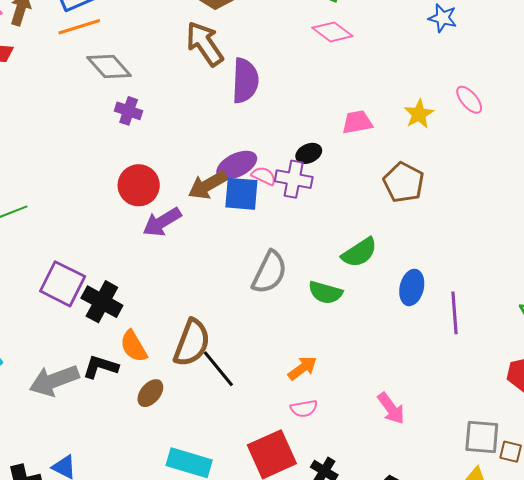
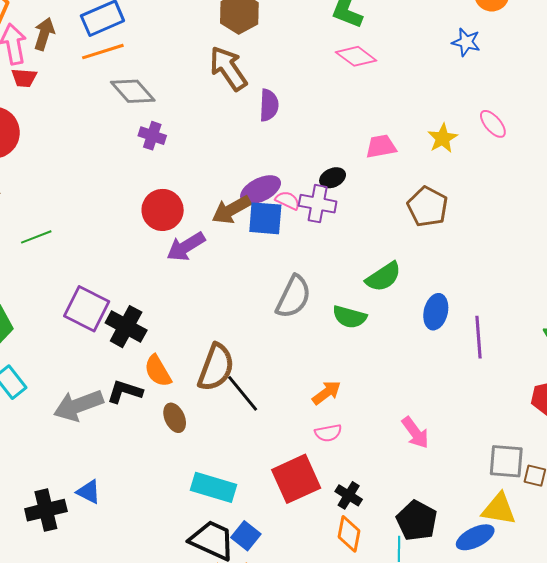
purple semicircle: (245, 81) -> (269, 105), size x0.7
brown ellipse: (150, 393) -> (175, 418), turned -64

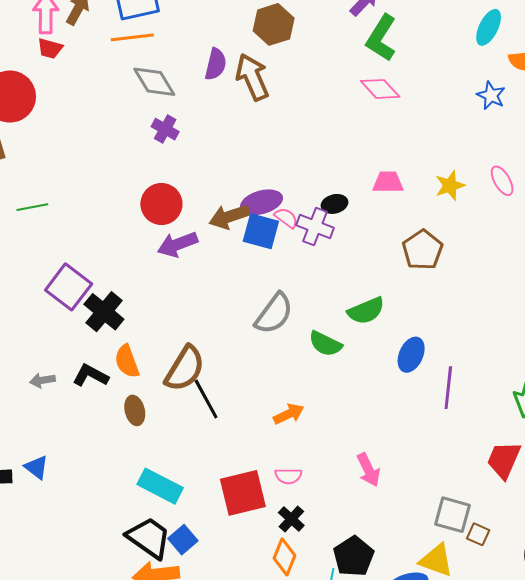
purple semicircle: (269, 105) -> (216, 64), moved
gray arrow: (78, 405) -> (42, 380), size x0.5
pink semicircle: (328, 433) -> (288, 476), moved

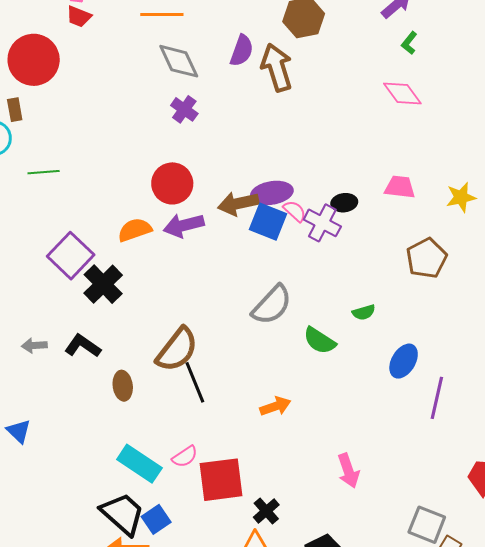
green L-shape: (381, 38) -> (409, 43), size x0.5
green semicircle: (366, 311) -> (364, 312), size x0.6
orange semicircle: (127, 361) -> (135, 230), moved, turned 84
pink semicircle: (288, 476) -> (185, 457), moved, turned -40

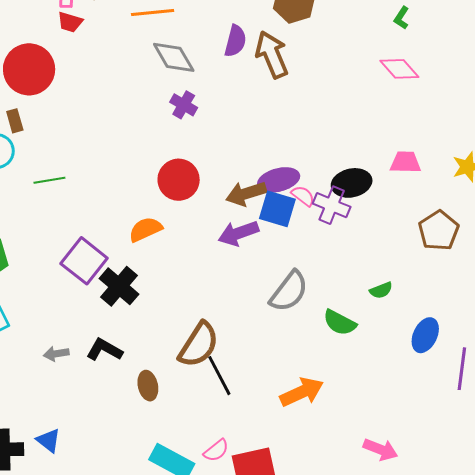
black ellipse: (344, 203) -> (352, 183), size x1.5
purple arrow: (184, 225) -> (238, 233), moved
orange arrow: (275, 406) -> (302, 392), size x1.4
pink arrow: (348, 471) -> (380, 449), turned -44

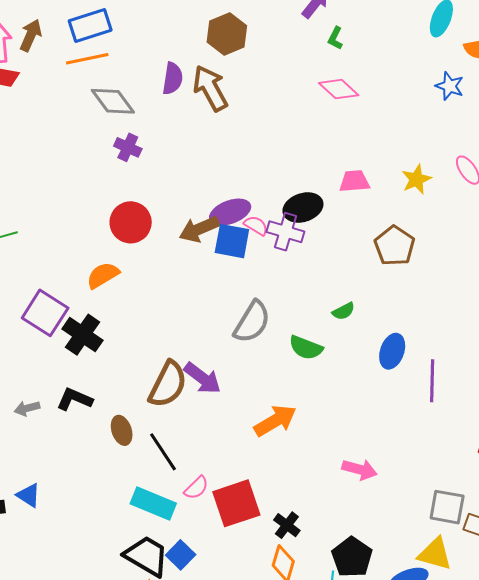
purple arrow: (238, 233) -> (202, 378), moved, turned -117
black line: (219, 376) -> (163, 452), moved

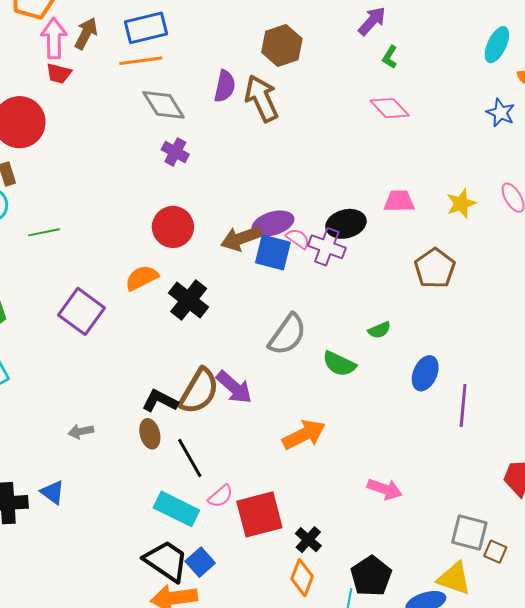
black cross: (83, 335) -> (189, 300), moved
black L-shape: (75, 399) -> (160, 401), moved
gray arrow: (27, 408) -> (81, 431), moved

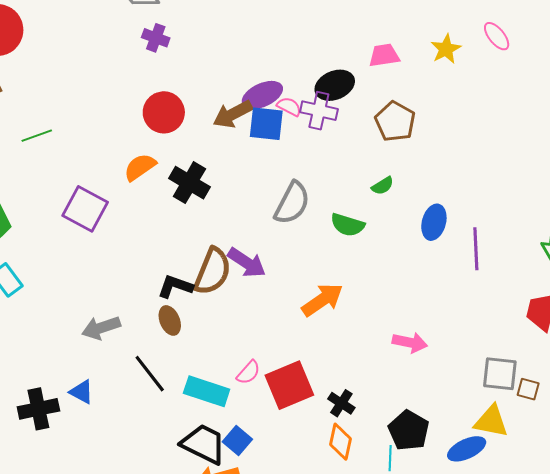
brown pentagon: (435, 268) -> (395, 121), moved
gray arrow: (81, 431) -> (101, 328), size x1.5
black line: (190, 458) -> (150, 374), moved

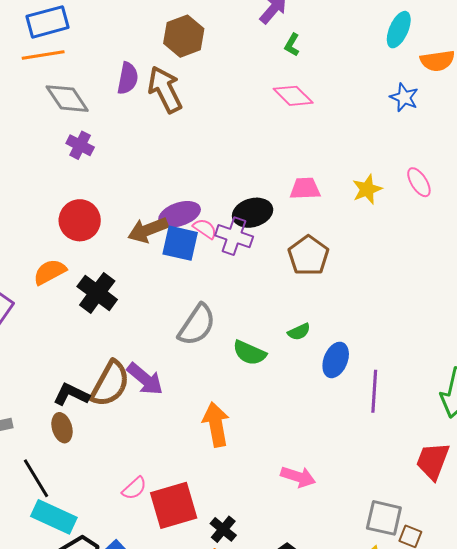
green semicircle: (383, 186) -> (299, 332), moved
orange arrow: (322, 300) -> (216, 424), turned -72
cyan rectangle: (207, 391) -> (54, 517), moved

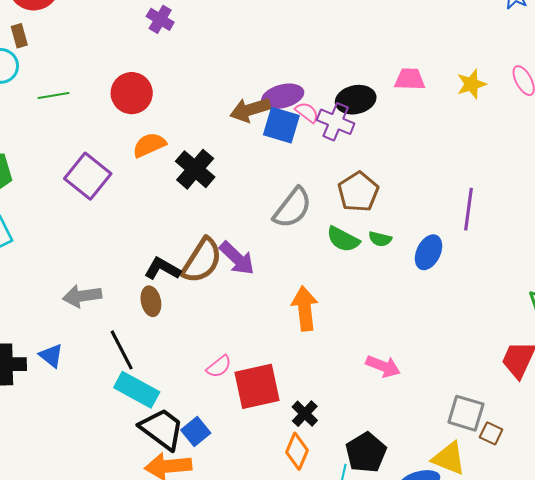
purple cross: (80, 145) -> (160, 19), moved
red circle: (80, 220) -> (132, 93), moved
brown pentagon: (308, 256) -> (358, 192), moved
green semicircle: (299, 332) -> (380, 239), moved, turned 35
purple line: (374, 391) -> (469, 209), moved

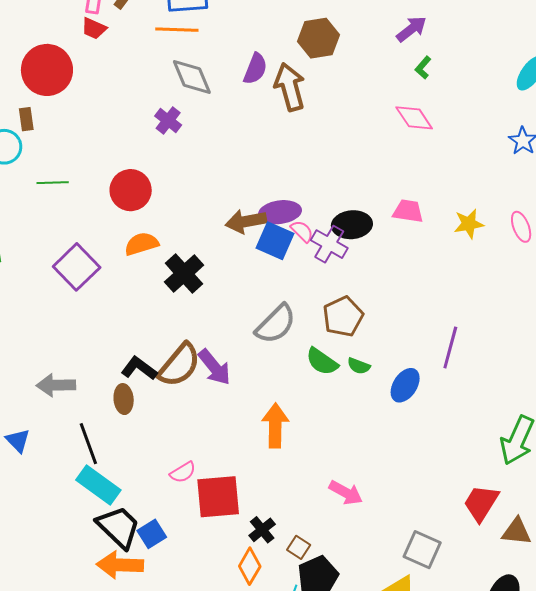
brown square: (491, 433) -> (299, 547), moved

